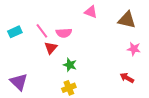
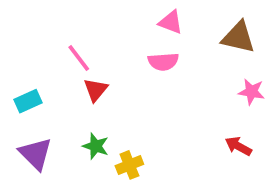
cyan rectangle: (15, 32) -> (28, 101), moved
pink semicircle: (64, 33) -> (163, 62), moved
green star: (70, 65) -> (96, 146), moved

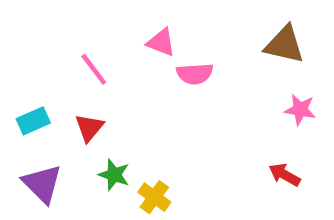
pink triangle: (171, 22) -> (161, 42), moved
red triangle: (96, 90) -> (89, 128), moved
yellow cross: (129, 165) -> (154, 197), turned -32

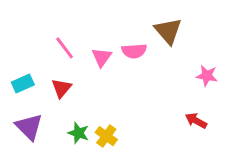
pink triangle: (161, 42) -> (102, 57), moved, turned 45
brown triangle: (284, 45) -> (168, 31), moved, turned 36
green star: (114, 175) -> (78, 133), moved

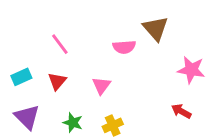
pink triangle: (102, 57) -> (101, 85), moved
pink star: (207, 76) -> (191, 70), size x1.4
yellow cross: (106, 136) -> (113, 125), moved, turned 30

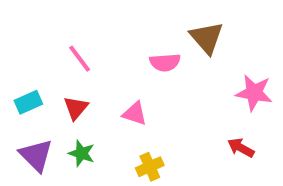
pink triangle: (101, 85) -> (135, 114), turned -48
green star: (73, 123) -> (82, 153), moved

